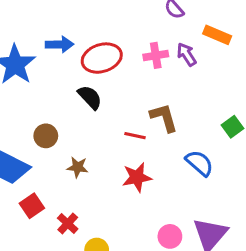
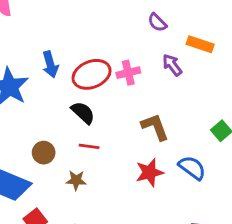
blue arrow: (60, 44) -> (50, 64), turned 80
pink cross: (156, 55) -> (128, 73), moved
red line: (135, 136) -> (89, 146), moved
red star: (137, 177) -> (150, 172), moved

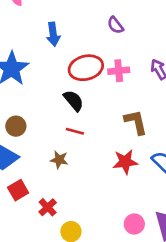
purple semicircle: (157, 22) -> (115, 25), moved
blue arrow: (50, 64) -> (53, 34), moved
brown circle: (44, 153) -> (16, 126), moved

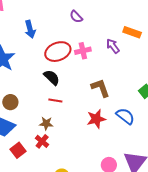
red cross: (48, 207) -> (42, 141), moved

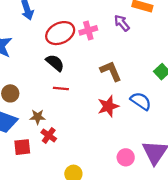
brown star: (46, 123) -> (38, 117), moved
red square: (18, 150) -> (22, 147), turned 35

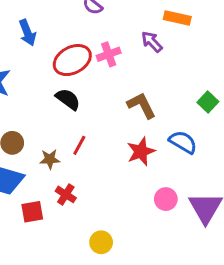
red line: (61, 88) -> (79, 145), moved, turned -63
brown star: (38, 117) -> (50, 159), moved
pink circle: (126, 157) -> (166, 199), moved

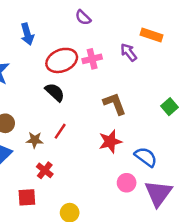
blue semicircle: (183, 142) -> (146, 157), moved
red square: (32, 212) -> (27, 197), moved

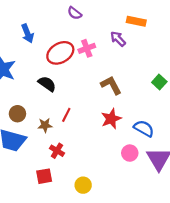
black semicircle: (55, 92) -> (47, 84), moved

